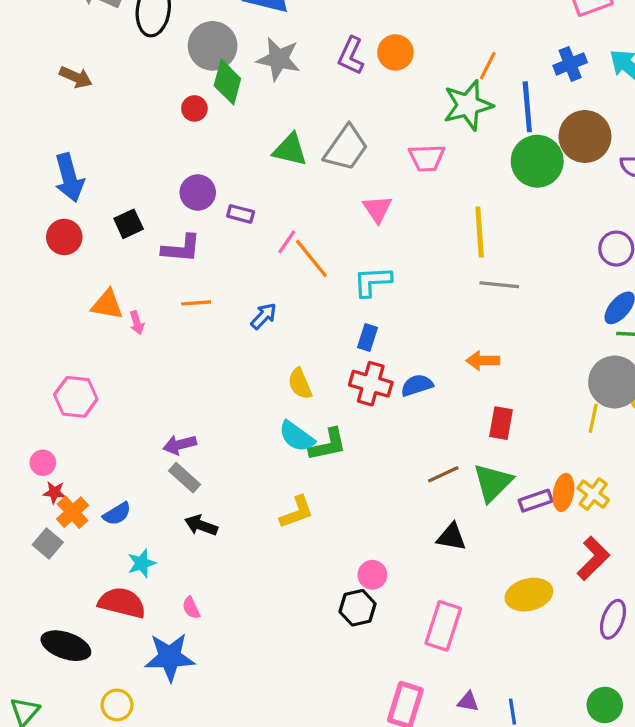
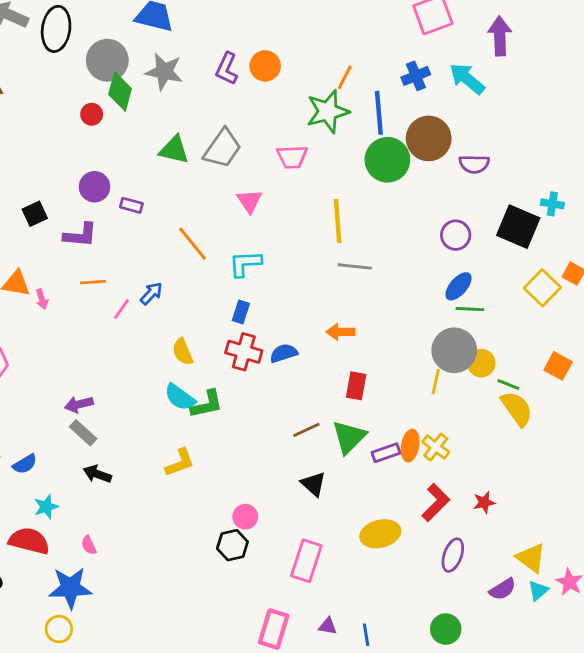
pink line: (287, 242) -> (122, 309), moved
black triangle: (451, 537) -> (313, 484), turned 32
yellow circle: (117, 705) -> (59, 629), moved

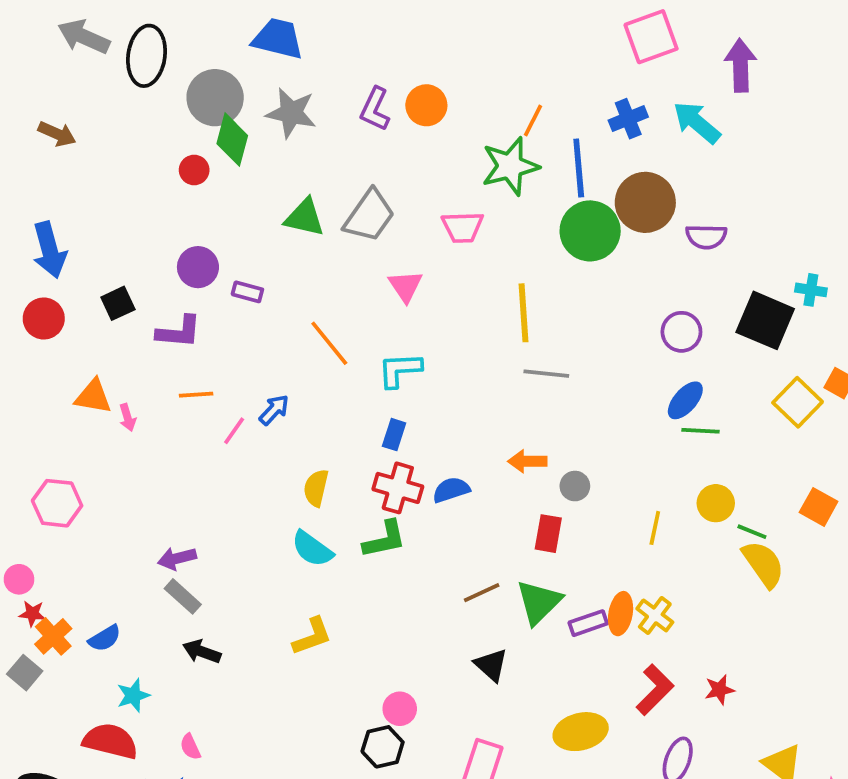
gray circle: (454, 350) -> (575, 486), moved, size x0.5
yellow semicircle: (183, 352) -> (316, 488), turned 36
green L-shape: (207, 404) -> (384, 539), moved

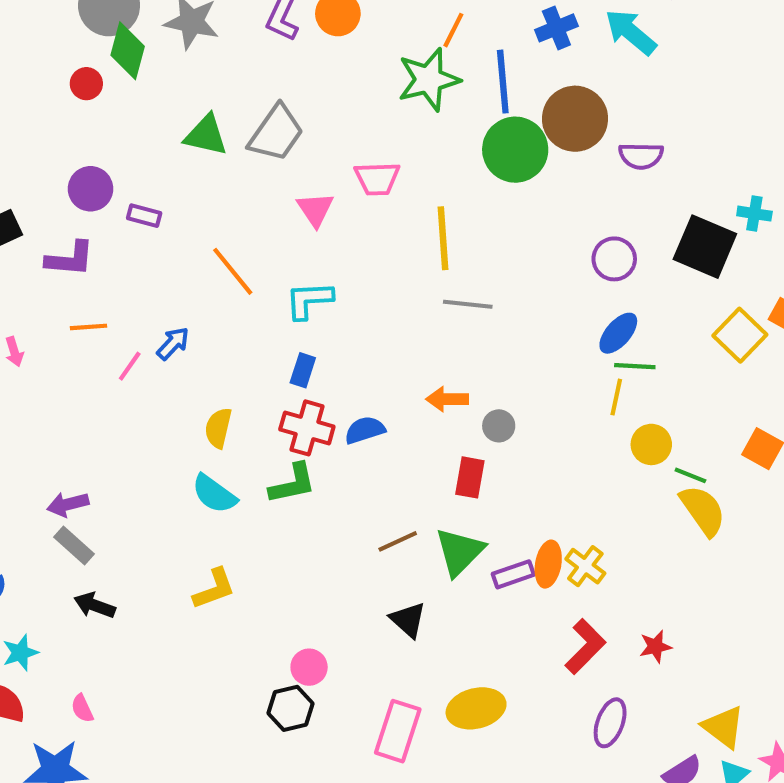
pink trapezoid: (463, 227) -> (377, 178), moved
yellow line: (655, 528) -> (616, 397), moved
yellow ellipse: (581, 732) -> (476, 708), moved

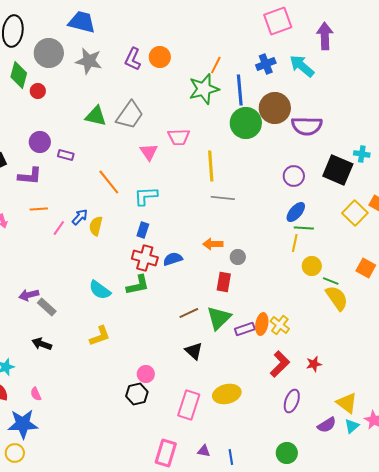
green diamond: (128, 51) -> (19, 75), moved
purple semicircle: (641, 156) -> (307, 126), size x1.4
yellow semicircle: (218, 428) -> (96, 226), moved
gray rectangle: (74, 545) -> (47, 307), moved

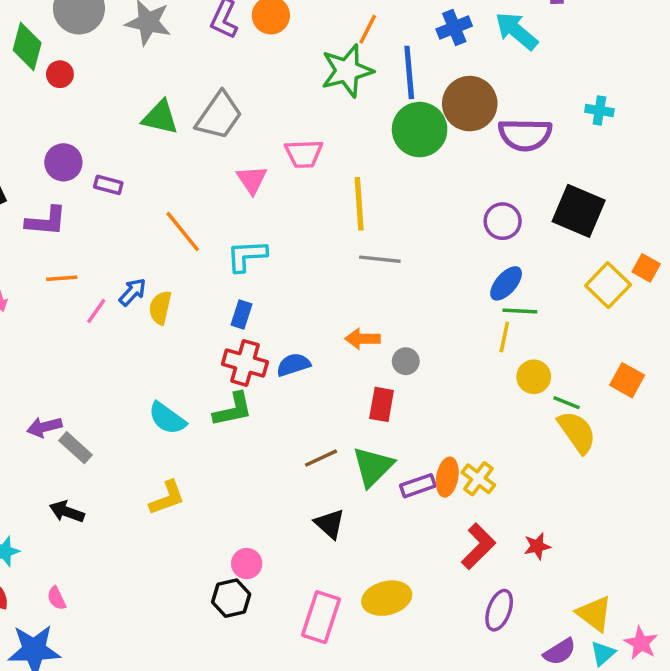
cyan cross: (362, 154) -> (599, 110), moved

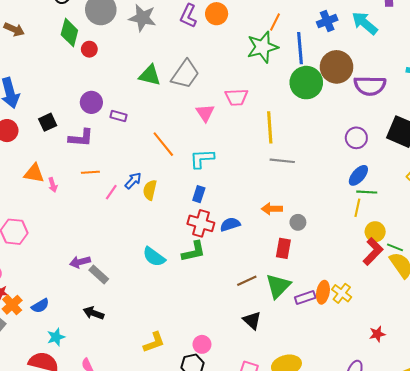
yellow L-shape: (167, 498) -> (154, 342), moved
red L-shape: (478, 546) -> (373, 252), moved

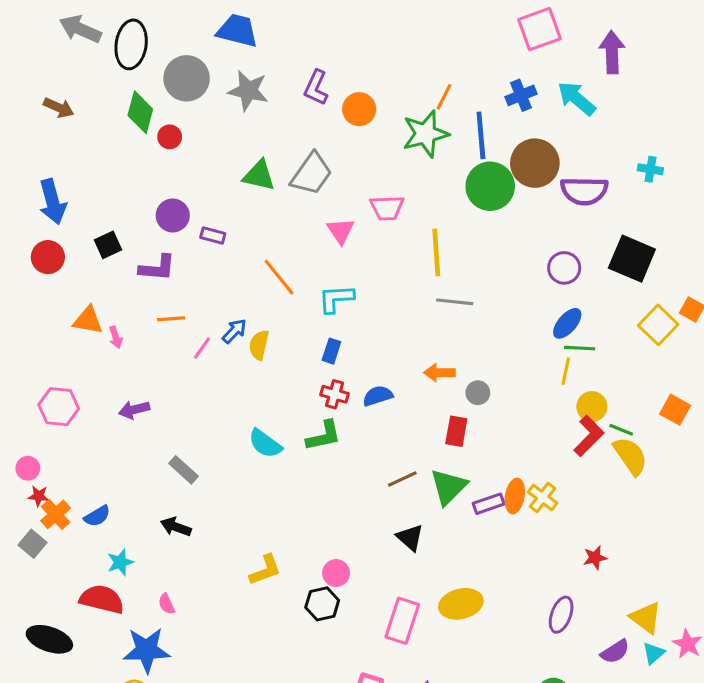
orange circle: (217, 14) -> (359, 109), moved
red cross: (201, 223) -> (335, 394), size x0.7
purple arrow: (80, 262) -> (134, 410), moved

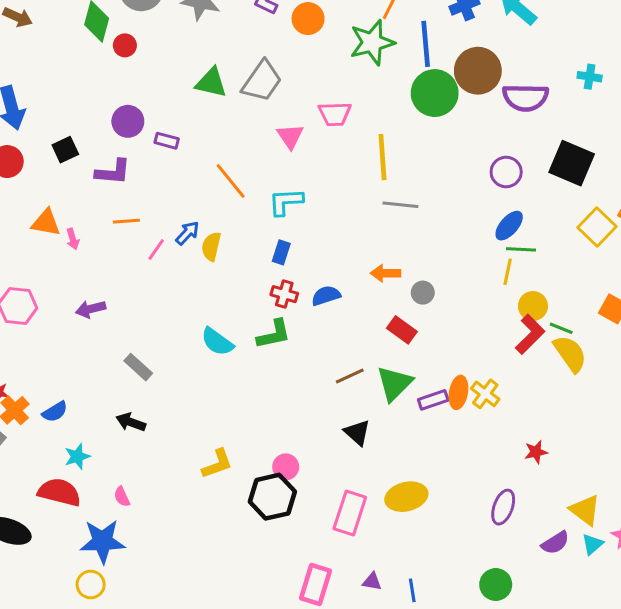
red rectangle: (456, 431) -> (402, 330), turned -64
black hexagon: (322, 604) -> (272, 497), size x1.4

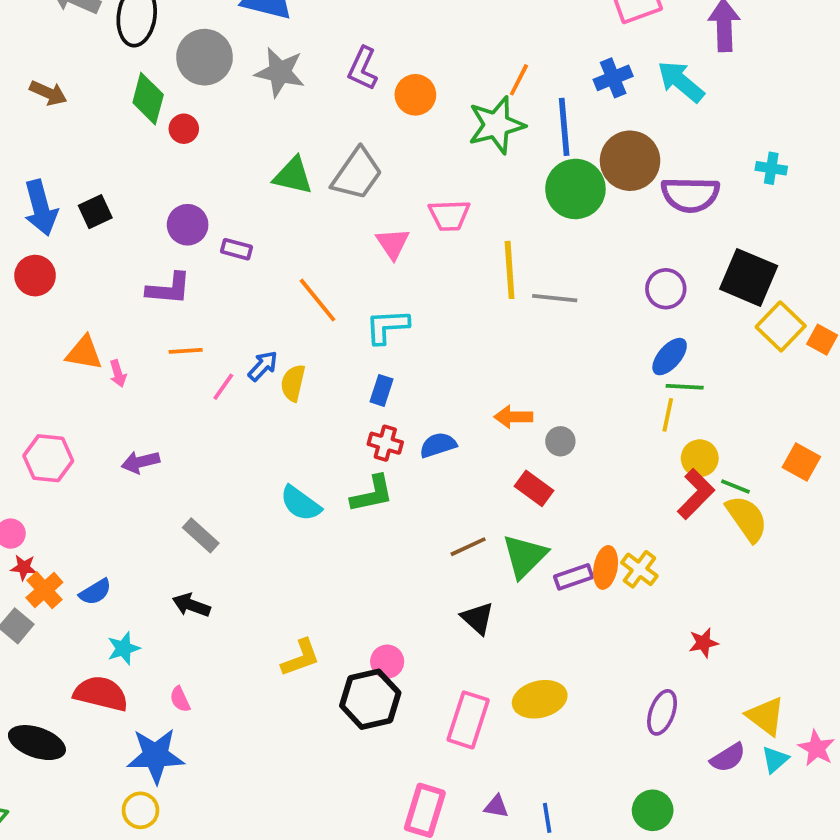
black square: (65, 150) -> (95, 212), moved
gray line: (400, 205) -> (555, 298), moved
yellow square: (597, 227) -> (781, 326), moved

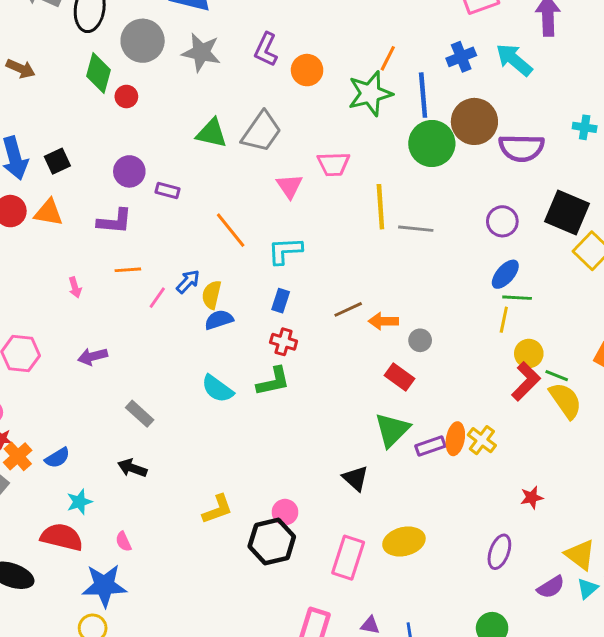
orange triangle: (84, 353) -> (49, 213), moved
blue semicircle: (438, 445) -> (219, 320), moved
brown line: (468, 547) -> (348, 309), moved

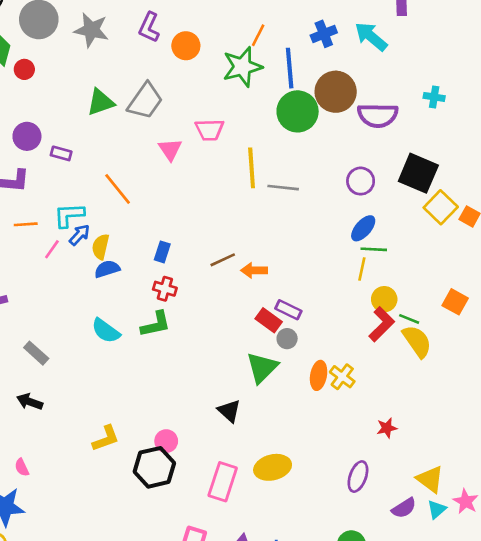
green triangle: (212, 133) -> (101, 102), turned -32
cyan L-shape: (285, 251) -> (69, 215), moved
gray circle: (420, 340) -> (287, 339), moved
purple rectangle: (430, 446) -> (288, 310), moved, turned 45

